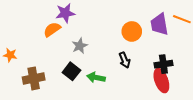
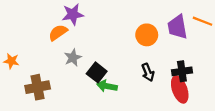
gray star: (80, 46) -> (73, 58), moved
black arrow: (125, 60) -> (148, 72), moved
black square: (71, 71) -> (97, 72), moved

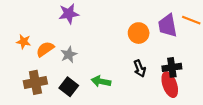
orange semicircle: (58, 33) -> (45, 49), moved
orange star: (11, 61) -> (24, 42), moved
black square: (97, 72) -> (69, 87), moved

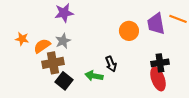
gray star: (69, 55) -> (63, 41), moved
black arrow: (140, 68) -> (111, 64), moved
brown cross: (35, 82) -> (53, 63), moved

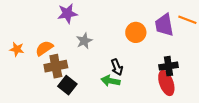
orange star: (22, 39) -> (17, 49), moved
gray star: (63, 41) -> (84, 41), moved
green arrow: (94, 76) -> (111, 81), moved

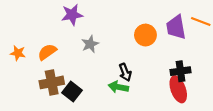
brown cross: (56, 66) -> (52, 82), moved

